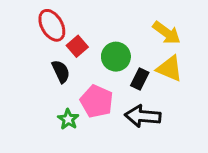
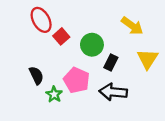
yellow triangle: (170, 69) -> (148, 59), moved, turned 40
black semicircle: (61, 72) -> (36, 75), moved

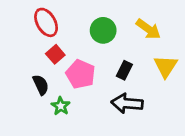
red square: (61, 36) -> (55, 54), moved
green circle: (92, 45) -> (103, 30), moved
pink pentagon: (77, 80) -> (81, 74), moved

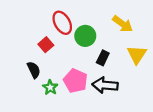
red ellipse: (46, 22) -> (62, 23), moved
green circle: (103, 30) -> (85, 36), moved
pink pentagon: (81, 74) -> (75, 81), moved

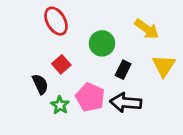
red ellipse: (62, 23) -> (56, 21), moved
red square: (46, 45) -> (61, 64), moved

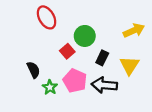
yellow arrow: (147, 29) -> (134, 31), moved, turned -60
red square: (61, 64) -> (67, 51), moved
yellow triangle: (164, 66) -> (129, 65), moved

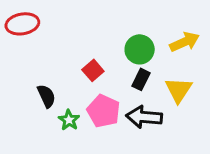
red ellipse: (47, 17) -> (22, 24), moved, turned -70
green circle: (85, 36) -> (140, 49), moved

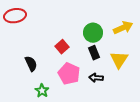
black rectangle: (141, 79) -> (94, 53), turned -48
black arrow: (144, 117) -> (96, 78), size x0.6
green star: (69, 120) -> (42, 91), moved

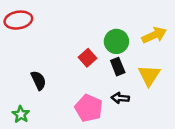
red square: (62, 47) -> (88, 58), moved
pink pentagon: (69, 74) -> (89, 108), moved
green star: (42, 91) -> (21, 114), moved

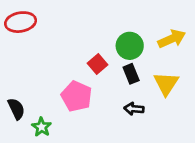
black semicircle: (38, 80) -> (16, 109), moved
pink pentagon: (89, 108) -> (77, 96), moved
green star: (21, 114) -> (42, 127), moved

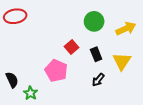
green circle: (130, 46) -> (94, 21), moved
black arrow: (134, 109) -> (98, 80), turned -56

